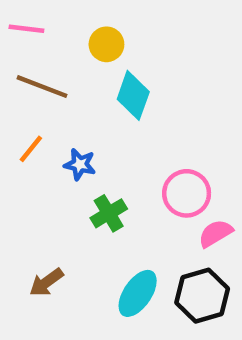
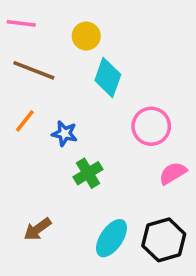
pink circle: (187, 193) -> (151, 126), moved
pink semicircle: (215, 233) -> (173, 173), moved

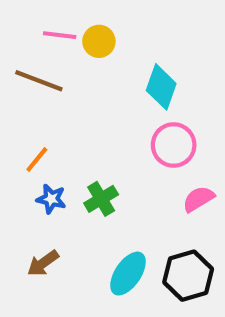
pink line: (21, 23) -> (60, 35), moved
cyan diamond: (108, 78) -> (161, 87), moved
orange line: (25, 121) -> (37, 160), moved
blue star: (65, 133) -> (51, 199), moved

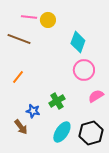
blue star: (51, 199) -> (33, 111), moved
green cross: (101, 199) -> (57, 101), moved
brown arrow: (43, 263) -> (21, 127), turned -91

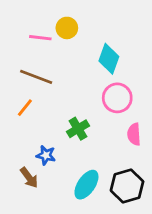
pink line: (29, 17) -> (40, 38), moved
brown line: (19, 39) -> (36, 77), moved
pink semicircle: (96, 96) -> (134, 134), turned -63
green cross: (57, 101) -> (78, 129), moved

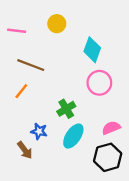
pink line: (40, 38) -> (17, 31), moved
pink semicircle: (134, 134) -> (111, 128), moved, turned 72
cyan ellipse: (86, 185) -> (73, 136), moved

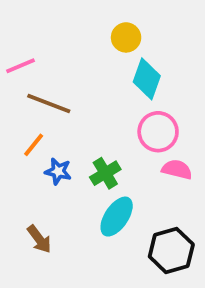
yellow circle: (57, 24) -> (126, 37), moved
pink line: (17, 31) -> (20, 66), moved, turned -30
pink semicircle: (111, 128) -> (177, 169), moved, turned 36
blue star: (39, 131) -> (58, 171), moved

